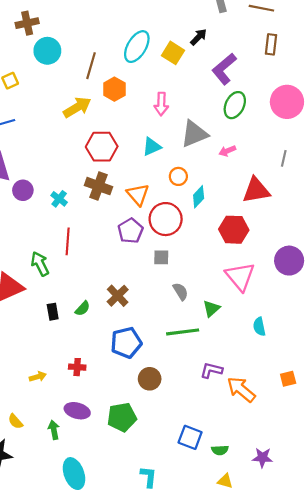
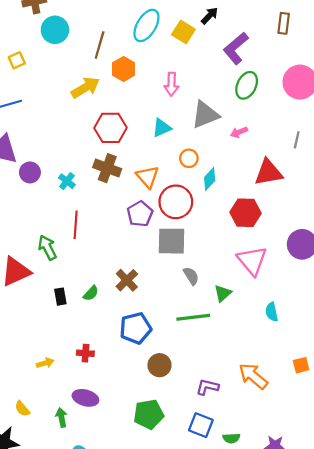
gray square: (161, 257) -> (171, 241), size x1.8
purple L-shape: (211, 370) -> (207, 387), moved
green pentagon: (122, 417) -> (149, 414), moved

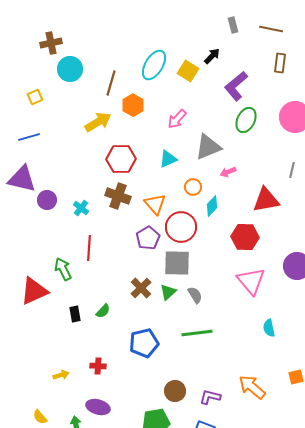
pink arrow: (171, 84) -> (177, 119), turned 40
pink arrow: (239, 132) -> (228, 172), moved
brown cross: (127, 280) -> (141, 288), moved
green triangle: (223, 293) -> (168, 292), moved
brown circle: (159, 365) -> (175, 391), moved

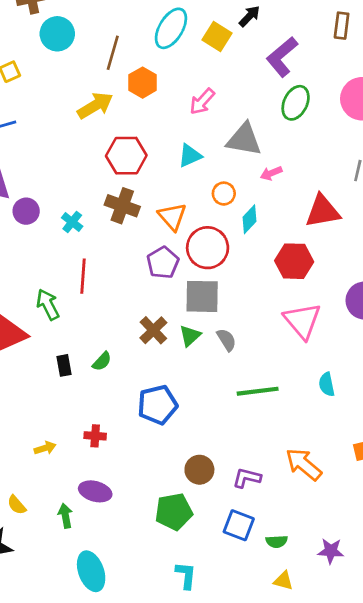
gray triangle: (208, 147) -> (244, 139), turned 32
green line: (197, 333) -> (258, 391), moved

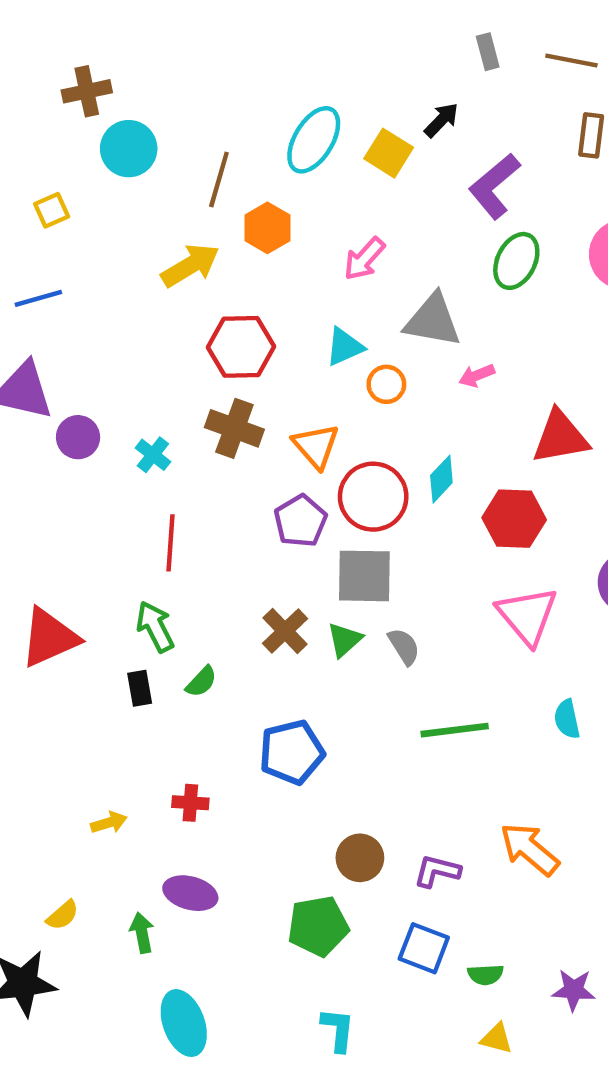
orange circle: (224, 194) -> (386, 384), moved
cyan diamond: (250, 219) -> (441, 479), moved
green arrow: (48, 305) -> (155, 627), moved
yellow semicircle: (17, 505) -> (63, 915), turned -90

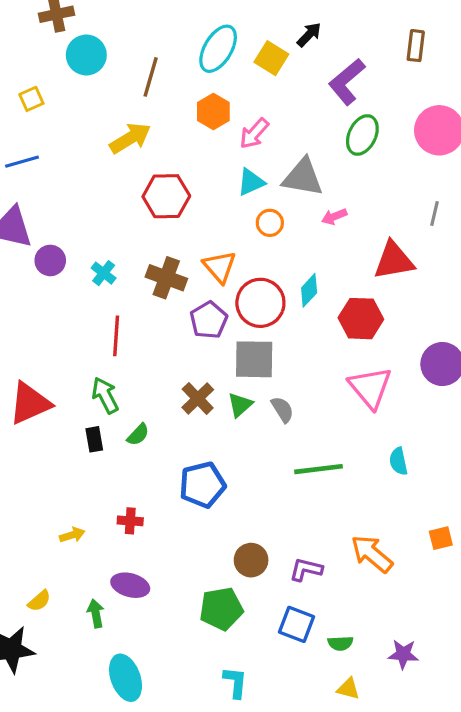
orange hexagon: (267, 228) -> (213, 111), moved
cyan triangle: (345, 347) -> (251, 182), moved
brown cross: (234, 428) -> (166, 278), moved

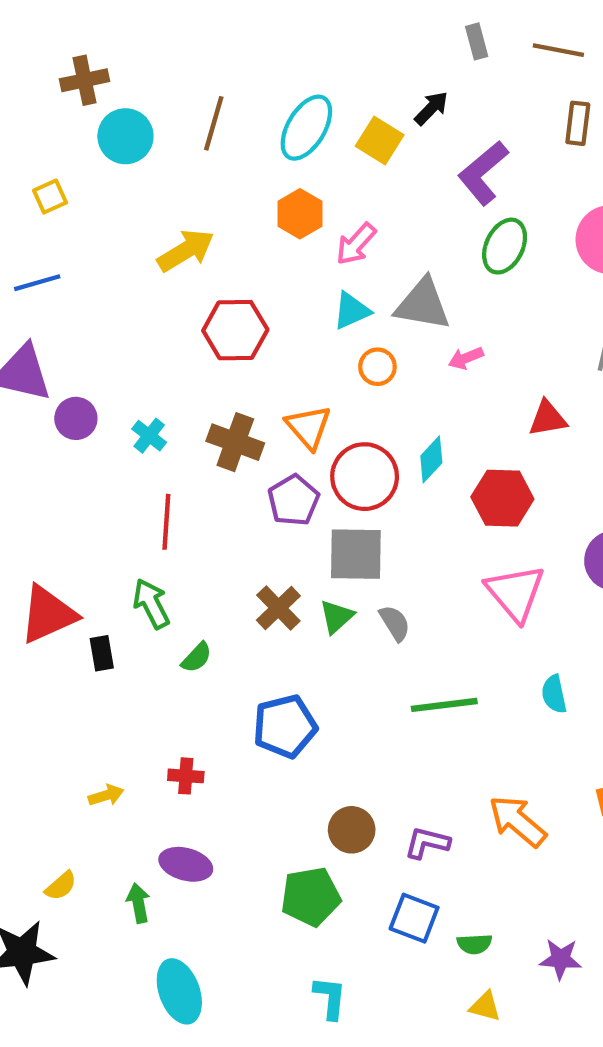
brown line: (151, 77) -> (214, 123), moved
red triangle: (394, 260) -> (548, 418), size x0.7
black rectangle: (94, 439) -> (102, 653), moved

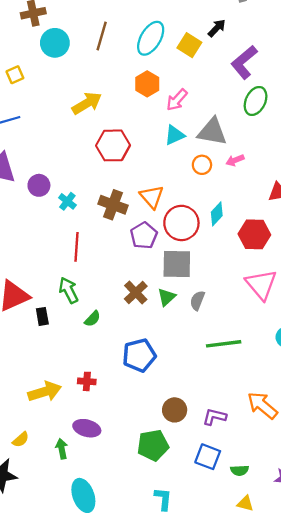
orange circle: (377, 367) -> (202, 165), moved
purple circle: (76, 418) -> (39, 185), moved
gray semicircle: (395, 623) -> (197, 300), turned -126
yellow arrow: (106, 795) -> (45, 392), size x1.8

